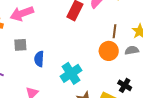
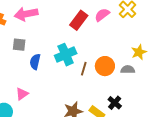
brown line: (114, 31) -> (84, 69), moved
cyan cross: (71, 73) -> (66, 55), moved

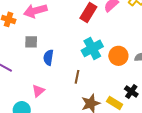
cyan cross: (66, 55) -> (92, 48), moved
brown line: (84, 69) -> (77, 77), moved

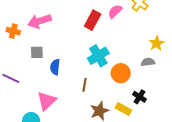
orange circle: (118, 56) -> (121, 73), moved
pink triangle: (38, 91) -> (47, 101), size x1.5

